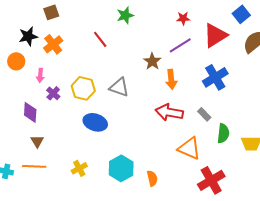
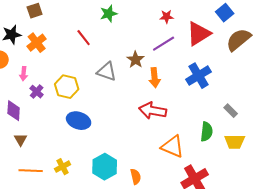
gray triangle: (119, 87) -> (107, 72), moved
gray rectangle: (204, 114) -> (231, 111), moved
orange line: (34, 166) -> (31, 171), moved

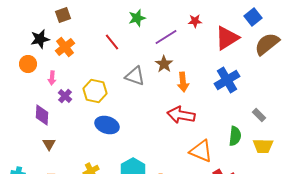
purple line: (164, 44) -> (166, 37), moved

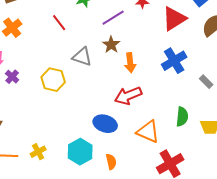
yellow hexagon: (95, 91) -> (53, 80), moved
red arrow: (181, 115) -> (128, 96), turned -32
gray rectangle: (259, 115) -> (206, 82), moved
blue ellipse: (107, 125) -> (105, 124), moved

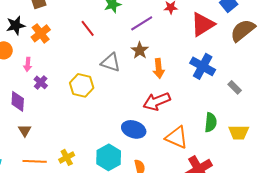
blue cross: (174, 61) -> (203, 66), turned -30

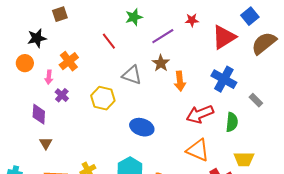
orange cross: (41, 33) -> (69, 61), moved
red arrow: (157, 101) -> (200, 114), moved
green semicircle: (211, 122) -> (232, 122), moved
blue ellipse: (134, 129) -> (142, 127), moved
yellow trapezoid: (239, 132) -> (244, 159), moved

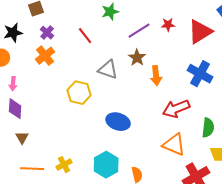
red star: (192, 20) -> (168, 25), moved
pink arrow: (49, 77) -> (13, 84), moved
purple cross: (62, 95) -> (47, 33), moved
green semicircle: (232, 122) -> (208, 128), moved

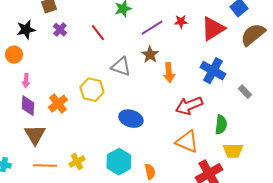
orange cross: (45, 56) -> (58, 104), moved
brown triangle: (22, 138) -> (35, 135), size x1.6

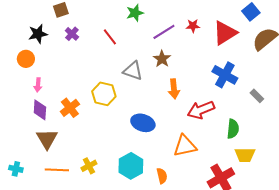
orange arrow: (169, 73) -> (174, 89), moved
orange triangle: (187, 142) -> (185, 146), moved, turned -35

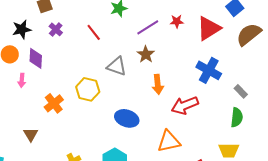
purple diamond: (40, 110) -> (36, 58), moved
green semicircle: (233, 129) -> (237, 117), moved
brown triangle: (47, 139) -> (31, 134), size x0.7

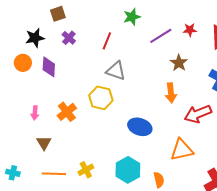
red line: (94, 32) -> (107, 41), turned 60
brown star: (146, 54) -> (179, 63), moved
gray triangle: (117, 66) -> (116, 71), moved
pink arrow: (22, 80) -> (35, 113), moved

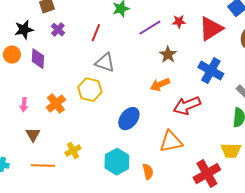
orange arrow: (171, 93) -> (160, 85), turned 72
blue ellipse: (140, 127) -> (129, 119), turned -70
yellow cross: (86, 170) -> (73, 151), moved

